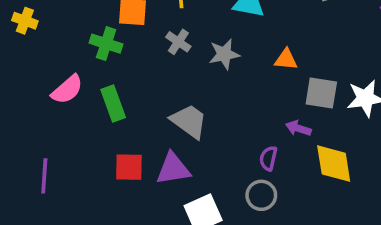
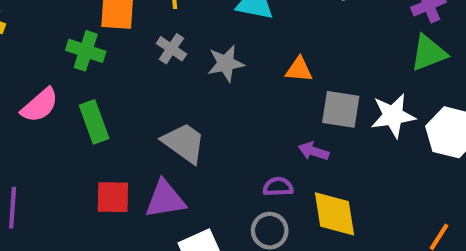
purple semicircle: (268, 158) -> (278, 187), turned 75
yellow diamond: (334, 164) -> (334, 214), moved

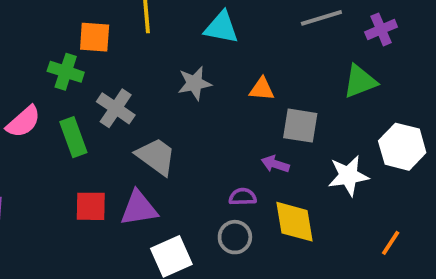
gray cross: (171, 49) -> (116, 108), moved, size x1.4
green triangle: (429, 53) -> (360, 81), moved
white star: (393, 116) -> (348, 176), moved

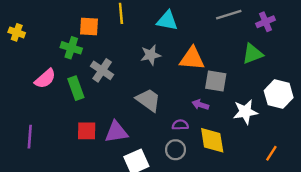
orange triangle: (262, 89) -> (192, 59), size x1.6
gray trapezoid: (156, 156) -> (148, 100), moved

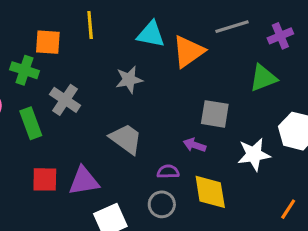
orange triangle: (192, 59) -> (188, 51), moved, turned -40

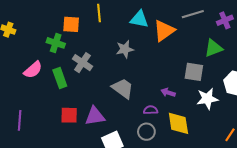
gray square: (215, 114) -> (194, 72), moved

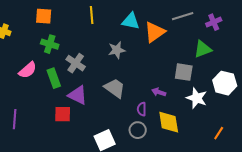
orange square: (71, 24) -> (44, 16), moved
white star: (207, 99) -> (197, 98), turned 30
purple semicircle: (151, 110) -> (142, 109), turned -88
purple triangle: (95, 116) -> (78, 95), moved, turned 35

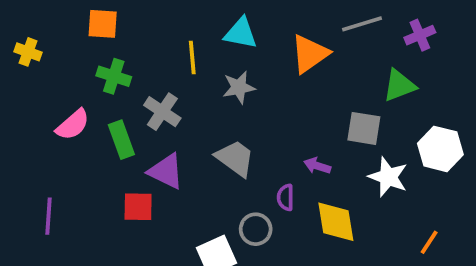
yellow line: (92, 15) -> (192, 58), moved
cyan triangle: (131, 21) -> (241, 33), moved
gray circle: (138, 130) -> (256, 229), moved

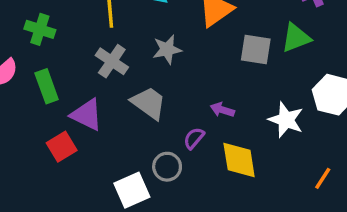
gray star: (239, 87) -> (167, 49), moved
gray cross: (162, 112) -> (112, 61), moved
gray square: (364, 128) -> (256, 49), moved
purple semicircle: (285, 197) -> (194, 138), turned 40
red square: (138, 207) -> (62, 147), turned -32

